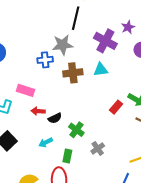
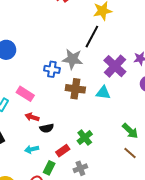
red rectangle: (116, 107) -> (63, 151), moved
green cross: (76, 130) -> (85, 138), moved

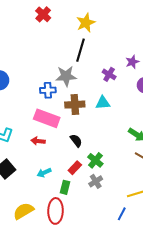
purple cross: (115, 66) -> (109, 74), size x0.6
pink rectangle: (25, 94) -> (47, 118), moved, size x1.4
black semicircle: (47, 128) -> (76, 141), moved, turned -104
green cross: (85, 138) -> (95, 160), moved

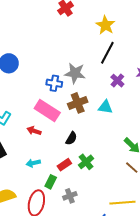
yellow star: (86, 23) -> (105, 25), turned -30
black line: (80, 50) -> (107, 53), moved
brown cross: (75, 105) -> (78, 103), turned -30
black semicircle: (76, 141) -> (71, 138), turned 56
gray cross: (96, 181) -> (70, 196), moved

